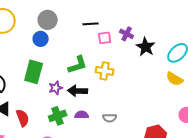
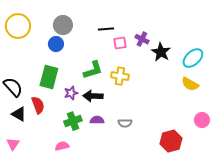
red semicircle: (23, 118) -> (38, 105), moved

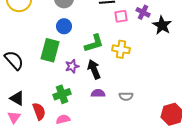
blue circle: (56, 44) -> (64, 26), moved
black arrow: (93, 96) -> (94, 69), turned 66
red semicircle: (38, 105) -> (39, 111), moved
black triangle: (19, 114) -> (17, 98), moved
green cross: (73, 121) -> (62, 94), moved

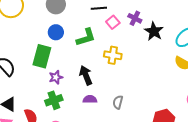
pink square: (121, 16) -> (113, 22), turned -32
green L-shape: (94, 43) -> (86, 37), moved
purple star: (72, 66) -> (56, 77), moved
gray semicircle: (126, 96) -> (118, 102), turned 104

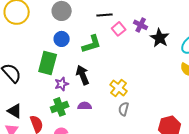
yellow cross: (113, 55) -> (119, 88), moved, turned 30
black arrow: (86, 75) -> (83, 75), moved
purple semicircle: (90, 99) -> (85, 106), moved

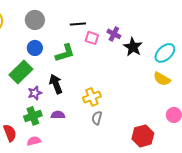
pink square: (119, 29) -> (92, 38), turned -32
green rectangle: (48, 63) -> (21, 72), turned 30
yellow cross: (119, 88) -> (92, 97), turned 30

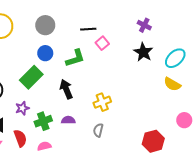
purple cross: (114, 34) -> (144, 25), moved
pink square: (92, 38) -> (102, 43), turned 32
purple star: (35, 93) -> (22, 108), moved
gray semicircle: (97, 118) -> (98, 130), moved

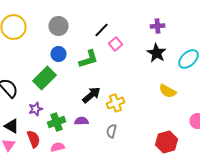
purple cross: (144, 25) -> (158, 26), turned -32
black line: (88, 29) -> (102, 30), turned -42
yellow semicircle: (172, 84) -> (168, 91), moved
black arrow: (66, 89) -> (92, 95), moved, turned 72

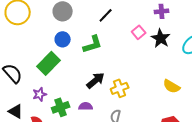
pink square: (116, 44) -> (139, 32), moved
yellow semicircle: (168, 91) -> (172, 86), moved

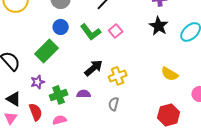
pink square: (139, 32) -> (116, 31), moved
green L-shape: (93, 44) -> (91, 32), turned 70

